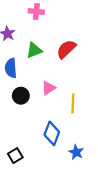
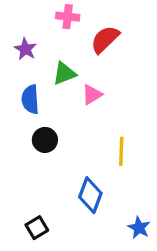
red semicircle: (66, 49) -> (105, 39), moved
pink triangle: (49, 88) -> (92, 95), moved
blue star: (76, 152) -> (139, 228), moved

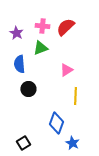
pink cross: (68, 17) -> (42, 26), moved
pink triangle: (92, 95) -> (66, 70), moved
blue star: (139, 228) -> (72, 143), moved

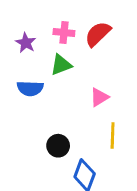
blue semicircle: (19, 64) -> (30, 88), turned -84
black circle: (28, 89) -> (58, 146), moved

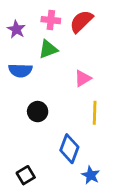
black circle: (58, 146) -> (38, 112), moved

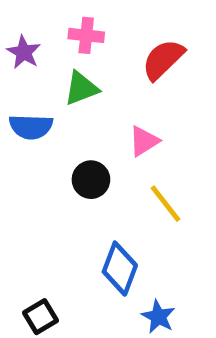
red semicircle: (81, 21) -> (163, 59), moved
black circle: (38, 112) -> (91, 180), moved
yellow line: (95, 113) -> (166, 204), turned -40

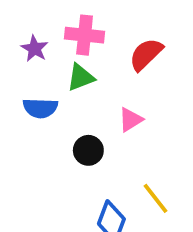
pink cross: (86, 35) -> (85, 35), size x1.4
yellow line: (166, 204) -> (156, 198), moved

